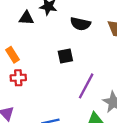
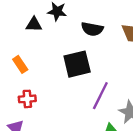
black square: (65, 56) -> (77, 64), size x1.6
red cross: (18, 78) -> (27, 99), moved

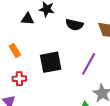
black square: (77, 64) -> (51, 62), moved
purple line: (100, 96) -> (89, 64), moved

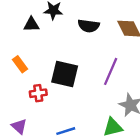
black square: (51, 62) -> (65, 74), turned 30
red cross: (19, 79) -> (38, 93), moved

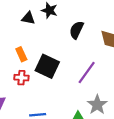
black semicircle: (89, 26) -> (76, 30), turned 96
orange rectangle: (20, 64) -> (21, 54), moved

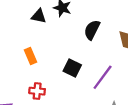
black square: (47, 66) -> (72, 68), moved, size x0.7
red cross: (21, 78) -> (37, 91), moved

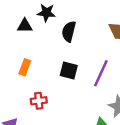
black semicircle: (92, 30) -> (69, 31), moved
orange rectangle: (31, 56) -> (25, 67), turned 56

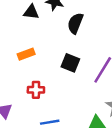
orange rectangle: (25, 67) -> (26, 54), turned 42

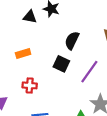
black semicircle: (75, 23) -> (72, 40), moved

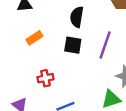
orange rectangle: (23, 54) -> (34, 38), moved

